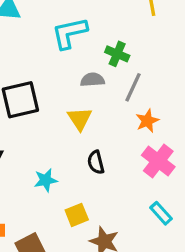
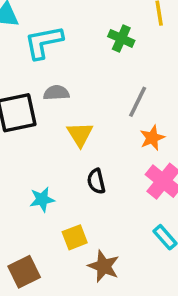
cyan L-shape: (70, 33) -> (44, 42), moved
green cross: (117, 54) -> (121, 38), moved
gray semicircle: (92, 80) -> (56, 93), moved

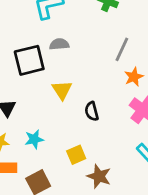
yellow triangle: (80, 134) -> (62, 90), moved
cyan star: (42, 199) -> (34, 139), moved

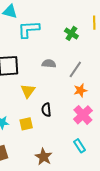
gray semicircle: (59, 44) -> (49, 64), moved
yellow square: (76, 155) -> (26, 124), moved

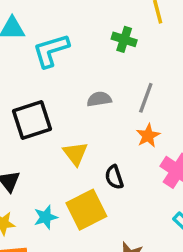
orange star: (80, 90) -> (148, 136), moved
yellow square: (26, 124) -> (86, 210), size x1.6

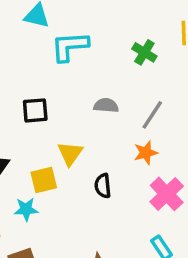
black square: (32, 120) -> (35, 110), size x0.7
yellow square: (86, 210) -> (44, 180), moved, size x0.7

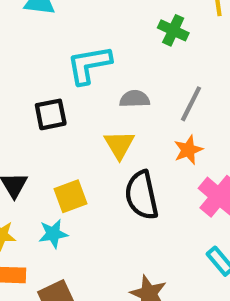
cyan L-shape: (70, 46) -> (89, 65), moved
yellow triangle: (70, 153) -> (119, 145), moved
black semicircle: (103, 186) -> (142, 195), size x1.6

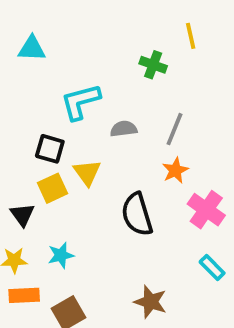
black square: (51, 114) -> (50, 149), turned 32
yellow triangle: (119, 145) -> (87, 173), moved
yellow square: (70, 196) -> (52, 188), moved

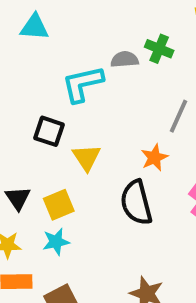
gray semicircle: (124, 129) -> (125, 59), moved
orange star: (175, 170) -> (154, 158), moved
yellow square: (52, 188) -> (59, 205), moved

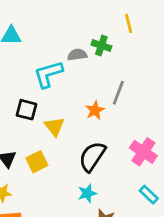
orange star: (154, 158) -> (95, 110), moved
black semicircle: (136, 203) -> (92, 157), turned 52
cyan star: (56, 242) -> (87, 193), moved

